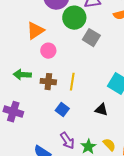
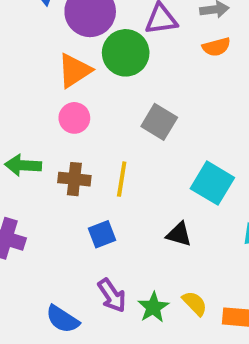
orange triangle: (35, 31) -> (74, 71), moved
gray square: (91, 38) -> (159, 122), moved
blue square: (62, 110) -> (102, 234), turned 32

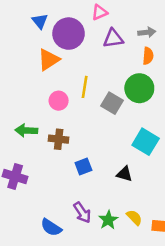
orange semicircle: (216, 47) -> (148, 56), turned -70
green circle: (126, 53) -> (139, 88), moved
orange triangle: (74, 71) -> (49, 60), moved
yellow line: (122, 179) -> (85, 87), moved
blue square: (102, 234) -> (83, 167), moved

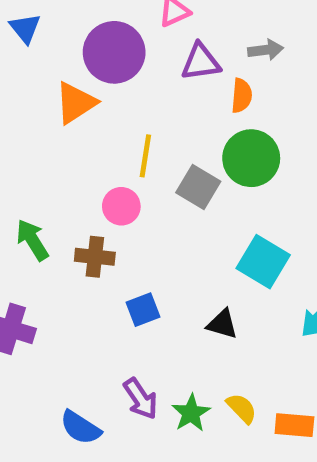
blue triangle: (40, 21) -> (25, 28), moved
orange semicircle: (148, 56) -> (242, 96), moved
pink circle: (59, 101) -> (121, 206), moved
green arrow: (26, 130) -> (32, 240), turned 55

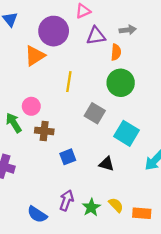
gray square: (198, 187) -> (95, 113), moved
pink circle: (121, 206) -> (31, 106), moved
purple arrow: (141, 399) -> (67, 200), turned -126

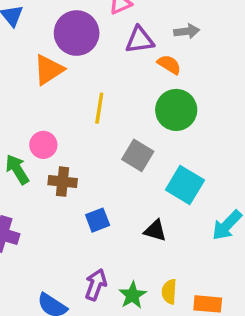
orange semicircle: (116, 52) -> (169, 64), turned -63
yellow semicircle: (116, 205) -> (169, 292), turned -133

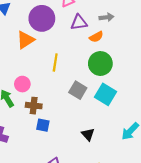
orange semicircle: (169, 64) -> (96, 37), turned 120
cyan square: (185, 185) -> (105, 94), moved
blue square: (98, 220) -> (43, 125), moved, turned 32
black triangle: (155, 231) -> (88, 134), turned 32

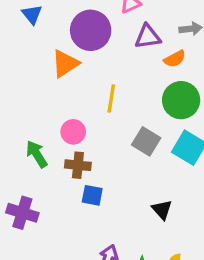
pink circle: (22, 84) -> (73, 132), moved

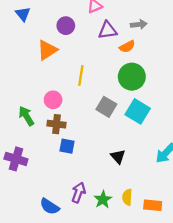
purple circle: (91, 30) -> (66, 26), size x0.6

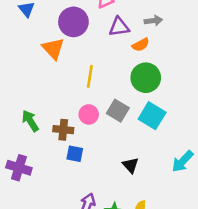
purple circle: (66, 26) -> (73, 22), size x1.5
orange triangle: (47, 50) -> (53, 49), turned -40
pink circle: (53, 100) -> (89, 114), moved

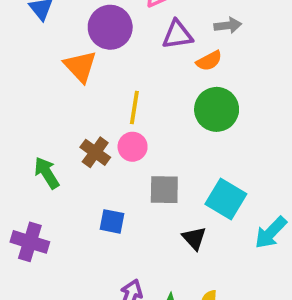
gray square: (118, 111) -> (164, 190), moved, turned -30
pink circle: (89, 114) -> (133, 147), moved
cyan square: (152, 116) -> (226, 199), moved
brown cross: (63, 130) -> (95, 152), moved, turned 30

